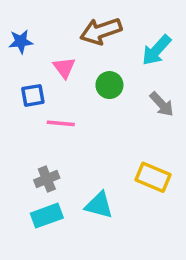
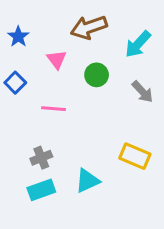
blue star: (21, 42) -> (18, 37), turned -30
blue square: (33, 95) -> (15, 83), moved, turned -35
cyan triangle: (99, 205) -> (87, 181), turned -40

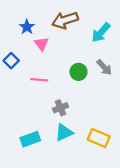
blue star: (18, 37) -> (27, 27), moved
green circle: (97, 75) -> (78, 72), moved
yellow rectangle: (135, 156) -> (99, 138), moved
gray cross: (41, 158) -> (61, 108), moved

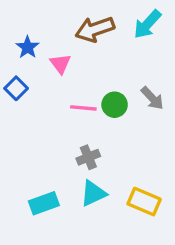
blue star: (27, 27) -> (28, 47), moved
cyan arrow: (101, 33) -> (147, 24), moved
pink line: (39, 80) -> (83, 108), moved

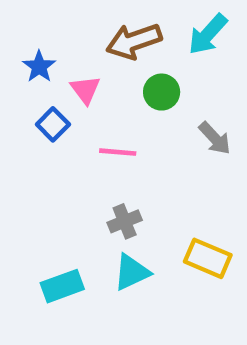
blue square: (16, 88) -> (53, 124), moved
green circle: (115, 105) -> (162, 92), moved
yellow rectangle: (144, 202) -> (208, 258), moved

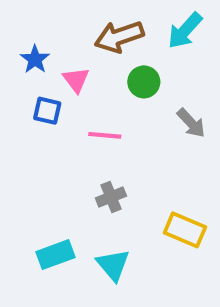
blue square: (53, 124) -> (47, 111), turned -32
cyan triangle: (132, 272) -> (113, 265), moved, turned -45

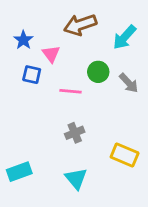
cyan arrow: (185, 31) -> (125, 37), moved
green circle: (144, 82) -> (98, 72), moved
cyan rectangle: (55, 255) -> (19, 172), moved

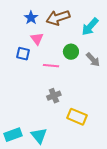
blue star: (23, 40) -> (31, 18), moved
yellow rectangle: (125, 155) -> (77, 117), moved
cyan rectangle: (19, 172) -> (13, 135), moved
cyan triangle: (76, 179) -> (39, 136), moved

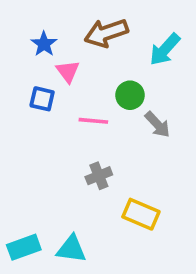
blue star: (31, 18) -> (44, 44), moved
gray arrow: (93, 60) -> (157, 124), moved
cyan triangle: (39, 136) -> (71, 249), turned -42

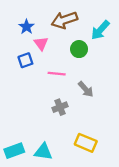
green circle: (130, 95) -> (79, 49), moved
blue square: (42, 99) -> (25, 60), turned -32
gray arrow: (157, 124) -> (86, 89), moved
yellow rectangle: (141, 214) -> (86, 143), moved

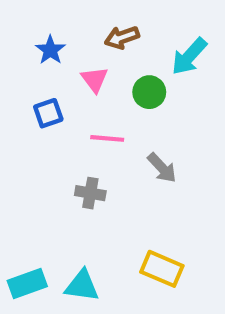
brown arrow: (64, 20) -> (122, 37), size x0.7
pink triangle: (41, 43) -> (95, 79), moved
gray cross: (60, 107) -> (90, 193), moved, turned 32

